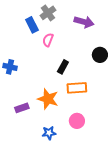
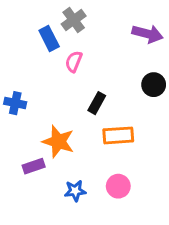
purple arrow: (84, 22) -> (147, 34), moved
orange star: (48, 99) -> (58, 142), moved
blue star: (49, 133) -> (75, 191), moved

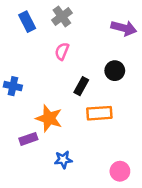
blue rectangle: (49, 38) -> (27, 22), moved
black circle: (154, 85) -> (115, 71), moved
pink circle: (118, 186) -> (120, 171), moved

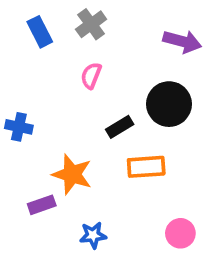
black circle: (115, 71) -> (169, 104), size x1.5
black rectangle: (81, 86) -> (120, 127), turned 30
pink circle: (120, 171) -> (180, 233), moved

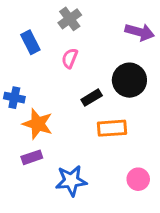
blue rectangle: (40, 32) -> (30, 42), moved
orange star: (72, 174) -> (38, 124), moved
blue star: (93, 235) -> (71, 181), size x1.5

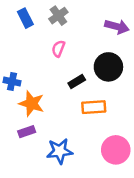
blue rectangle: (30, 42) -> (25, 18), moved
pink circle: (138, 179) -> (116, 150), size x1.5

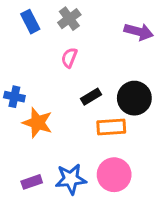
black circle: (108, 67) -> (134, 98), moved
purple rectangle: (27, 132) -> (32, 182), moved
pink circle: (116, 150) -> (114, 175), moved

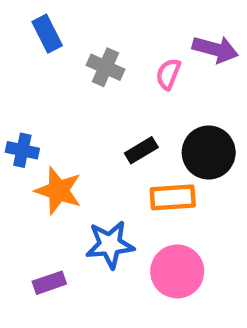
gray cross: (69, 19) -> (105, 67), moved, turned -30
pink semicircle: (69, 58) -> (168, 74), moved
blue star: (71, 179) -> (110, 245), moved

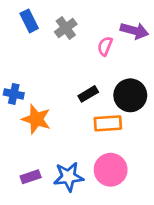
gray cross: (105, 67) -> (66, 28), moved, turned 30
blue star: (110, 245) -> (68, 177), moved

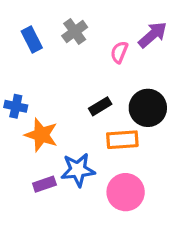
blue rectangle: (29, 21) -> (32, 39), moved
purple arrow: (134, 31) -> (153, 35), turned -56
purple rectangle: (31, 177) -> (44, 184), moved
blue star: (68, 177) -> (78, 170), moved

